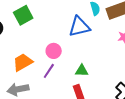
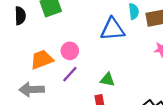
pink circle: (54, 51) -> (70, 51), moved

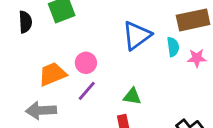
cyan semicircle: (134, 11) -> (173, 47), moved
blue triangle: (113, 29) -> (137, 35), turned -30

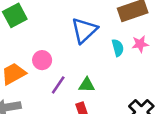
cyan semicircle: (173, 47) -> (118, 48), moved
purple line: (87, 91) -> (58, 85), moved

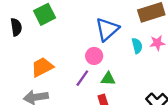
pink circle: (42, 60) -> (94, 56), moved

